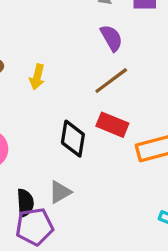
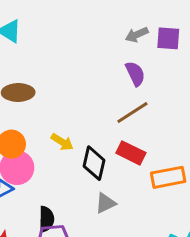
yellow arrow: (37, 77) -> (62, 142), moved, turned -75
gray triangle: (60, 192) -> (106, 203), moved

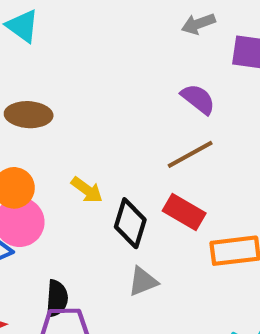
gray arrow: (137, 35) -> (198, 24), moved
purple semicircle: (135, 74) -> (198, 99), turned -30

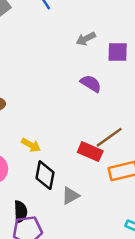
brown line: (190, 154) -> (109, 137), moved
black diamond: (130, 223) -> (45, 175), moved

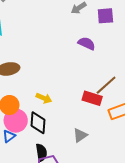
black diamond: (45, 175) -> (38, 123), moved

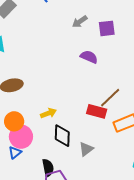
yellow arrow: (44, 98) -> (48, 113), turned -42
black diamond: (38, 123) -> (62, 136), moved

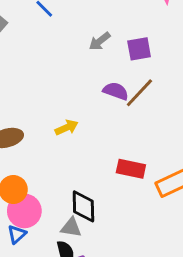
brown line: (110, 98) -> (139, 93), moved
yellow arrow: (48, 113) -> (67, 127), moved
gray triangle: (86, 149) -> (71, 228), moved, turned 49

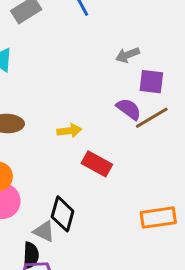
purple square: (139, 49) -> (151, 82), moved
red rectangle: (131, 169) -> (97, 164), moved

